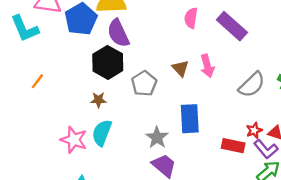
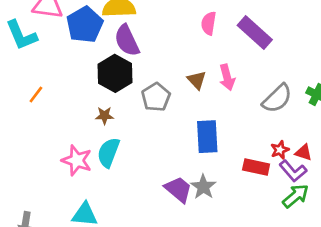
gray star: (157, 137) -> (203, 187), moved

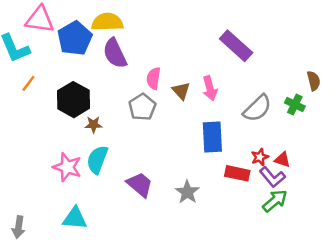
pink semicircle: (209, 23) -> (154, 78), moved
black hexagon: (115, 73) -> (73, 100), moved
orange line: (36, 94) -> (28, 83), moved
blue rectangle: (207, 137) -> (212, 137), moved
purple trapezoid: (178, 189) -> (140, 185), moved

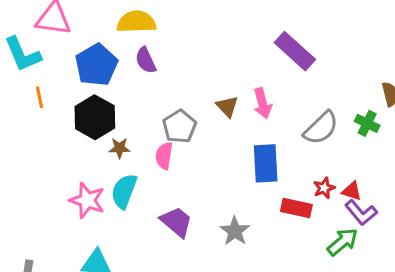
blue pentagon: (75, 38) -> (96, 65), moved
purple semicircle: (115, 53) -> (146, 60), size x0.7
pink semicircle: (154, 78) -> (164, 156), moved
orange line: (28, 83) -> (39, 97), turned -48
purple L-shape: (272, 177) -> (361, 213), moved

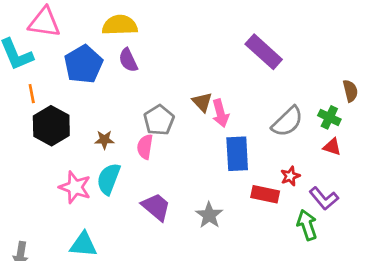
pink arrow: (263, 103) -> (220, 113), moved
black hexagon: (95, 117) -> (51, 126), moved
red triangle: (352, 191) -> (332, 147), moved
green arrow: (343, 242) -> (307, 225), turned -68

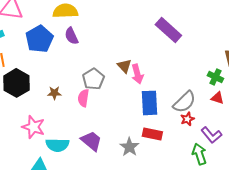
gray semicircle: (287, 122) -> (184, 102), moved
cyan semicircle: (109, 179) -> (57, 145), moved, turned -110
red rectangle: (265, 194) -> (152, 134), moved

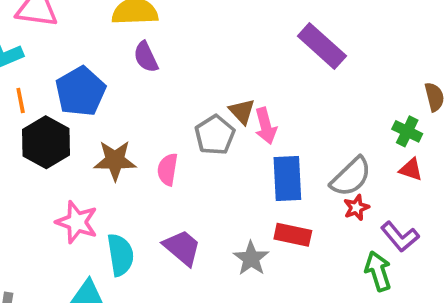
blue pentagon: (39, 39) -> (80, 91), moved
gray pentagon: (93, 79) -> (215, 135), moved
brown star: (54, 93) -> (115, 160), size x1.6
cyan semicircle: (57, 145) -> (120, 255), turned -100

